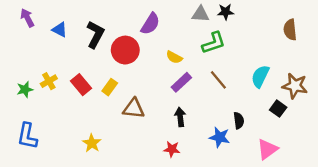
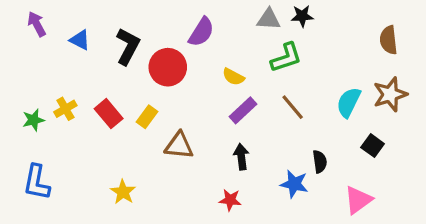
brown star: (295, 86) -> (390, 94), moved, turned -30

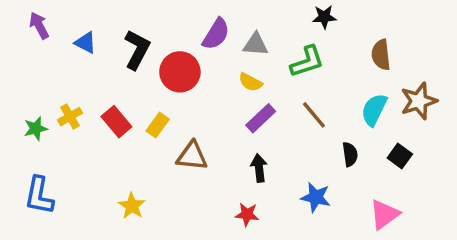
gray triangle: (269, 19) -> (256, 44), moved
brown semicircle: (389, 40) -> (381, 55), moved
black semicircle: (320, 162) -> (350, 154), moved

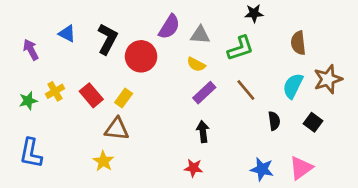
purple arrow: (39, 25) -> (31, 50), moved
brown triangle: (192, 156) -> (117, 129), moved
blue star: (316, 197) -> (262, 169), moved

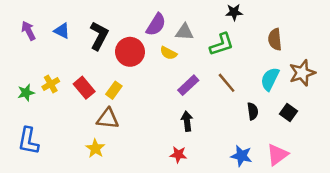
purple arrow: (31, 50) -> (28, 31), moved
yellow semicircle: (196, 64) -> (168, 53), moved

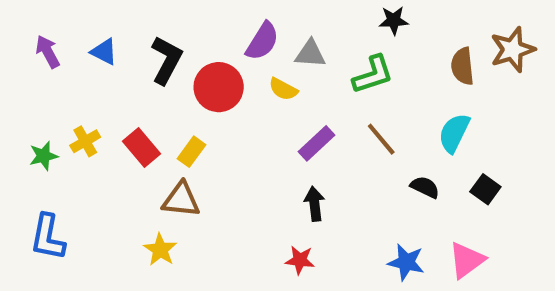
brown star: (302, 73) -> (512, 50), moved
black semicircle: (253, 111) -> (425, 187), turned -56

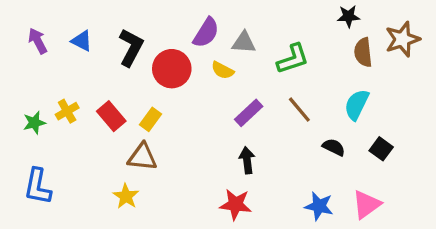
black star: (394, 20) -> (348, 16), moved
red star: (300, 260) -> (236, 204), size x1.4

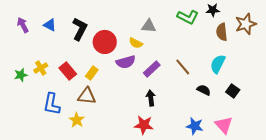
purple semicircle: (206, 33) -> (126, 62), moved, turned 42
green L-shape: (293, 59) -> (188, 17), moved, turned 45
blue L-shape: (38, 186) -> (52, 104), moved
pink triangle: (366, 204) -> (224, 125), turned -36

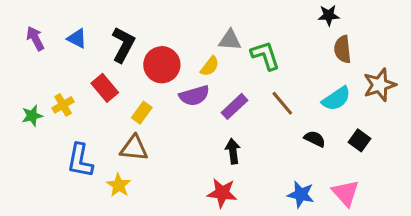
green L-shape: (188, 17) -> (265, 55), moved, turned -135
brown star: (246, 24) -> (380, 85), moved
yellow semicircle: (136, 43) -> (210, 66), turned -80
cyan semicircle: (218, 64) -> (336, 99), turned -150
red rectangle: (68, 71) -> (105, 88), moved

